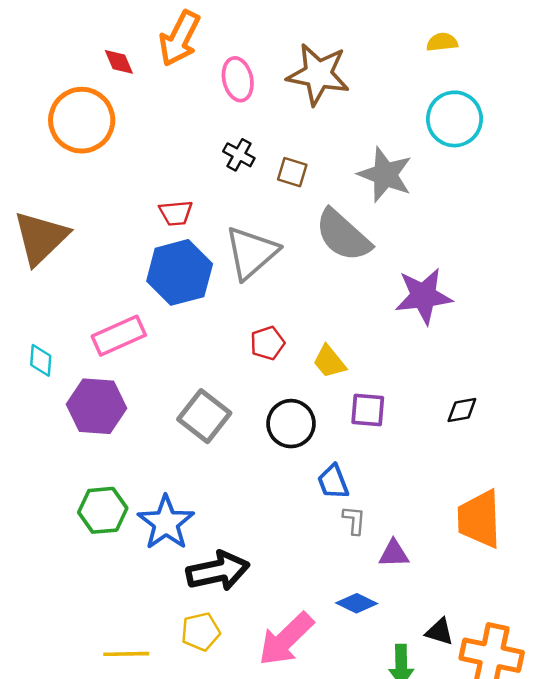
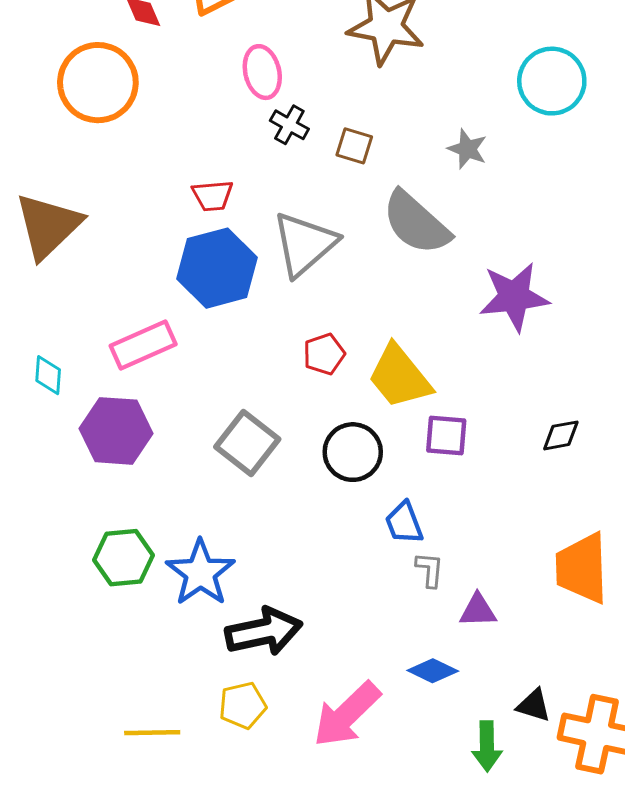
pink ellipse: (238, 79) -> (262, 72), moved
gray star: (385, 175) -> (467, 149), size x0.6
yellow trapezoid: (329, 362) -> (400, 377), size x1.6

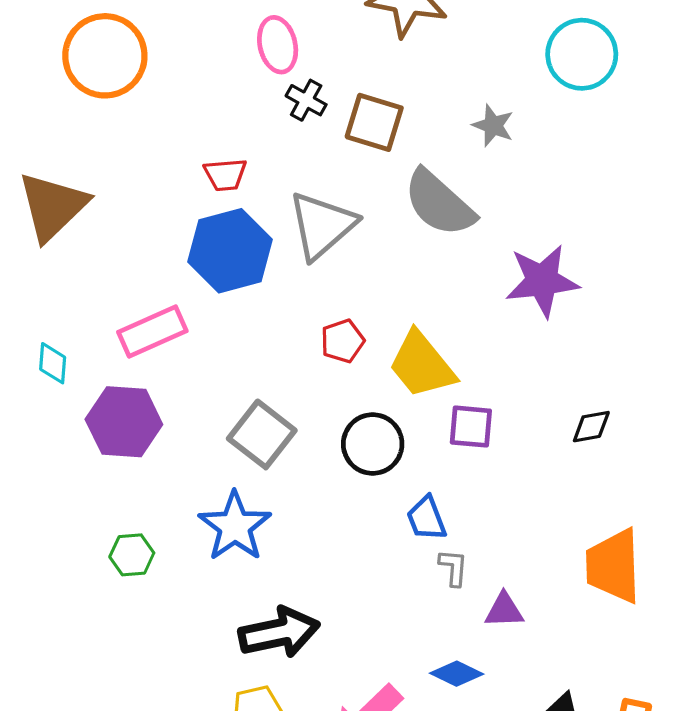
brown square: (354, 146) -> (374, 122), size x1.5
green hexagon: (124, 558) -> (132, 555), size x0.7
blue star: (200, 573) -> (235, 526), moved

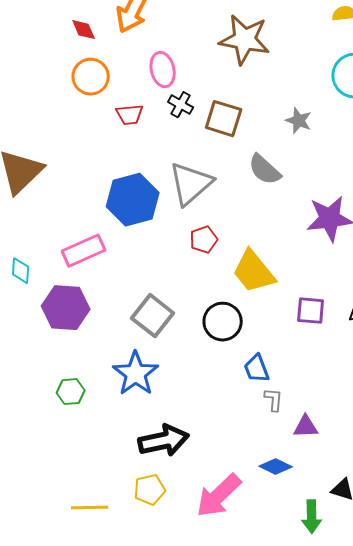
orange circle: (105, 56) -> (91, 77), moved, size x0.7
red trapezoid: (225, 175) -> (130, 115), moved
gray semicircle: (439, 203) -> (265, 170), size x0.7
red pentagon: (343, 341) -> (204, 240), moved
purple square: (471, 427) -> (311, 311), moved

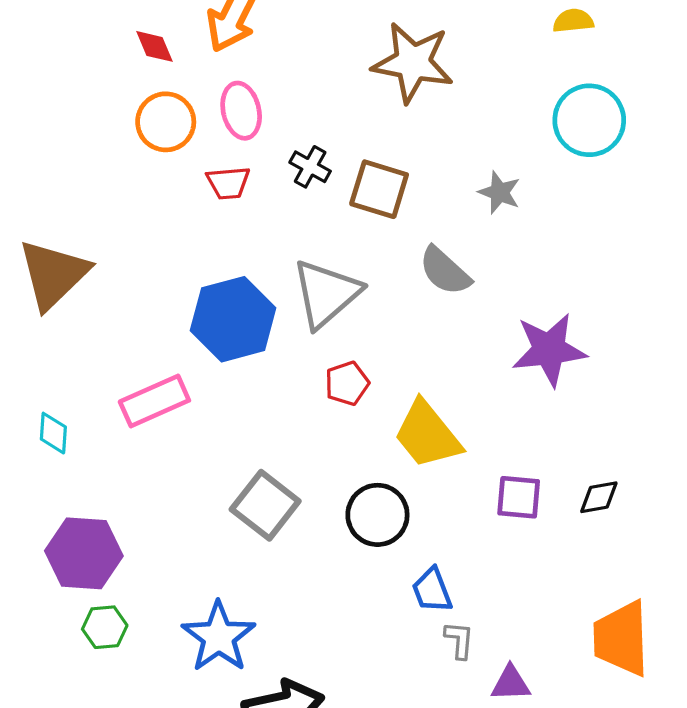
pink ellipse: (163, 70) -> (241, 111), moved
purple hexagon: (66, 308) -> (84, 553), moved
blue star: (136, 374) -> (219, 637), moved
green hexagon: (71, 392) -> (105, 627), moved

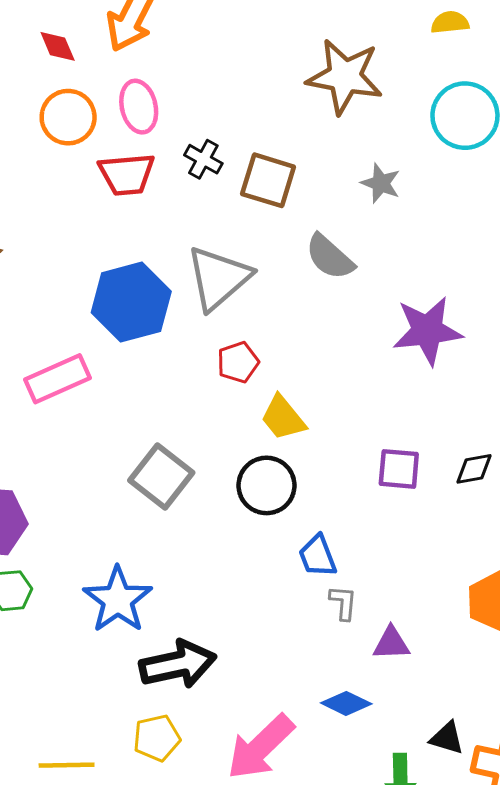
brown star: (413, 62) -> (345, 77), moved
red trapezoid: (228, 183) -> (127, 174), size x1.4
yellow trapezoid: (427, 435) -> (283, 418), moved, size x0.7

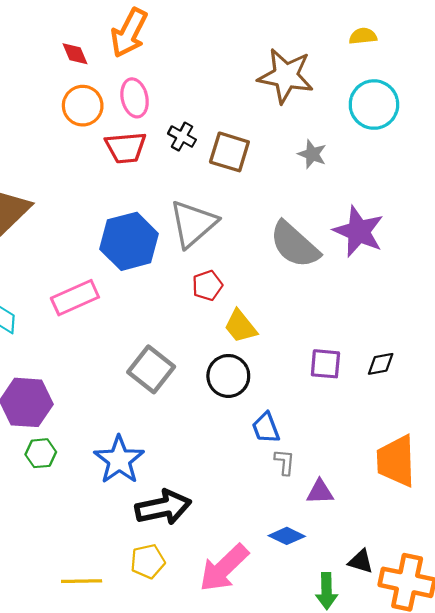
gray semicircle: (330, 257) -> (295, 245), moved, size x1.4
purple star: (427, 331) -> (359, 231), moved, turned 30

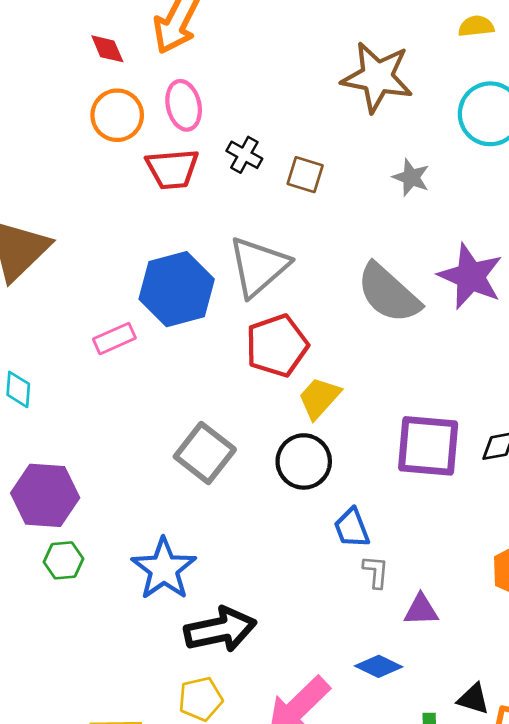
brown square: (229, 152) -> (305, 175), size x0.7
red pentagon: (207, 285) -> (277, 346), size x1.6
pink rectangle: (75, 298) -> (114, 339), moved, size x0.7
yellow trapezoid: (240, 326) -> (319, 398), turned 81
purple square: (325, 364) -> (428, 446), size x1.6

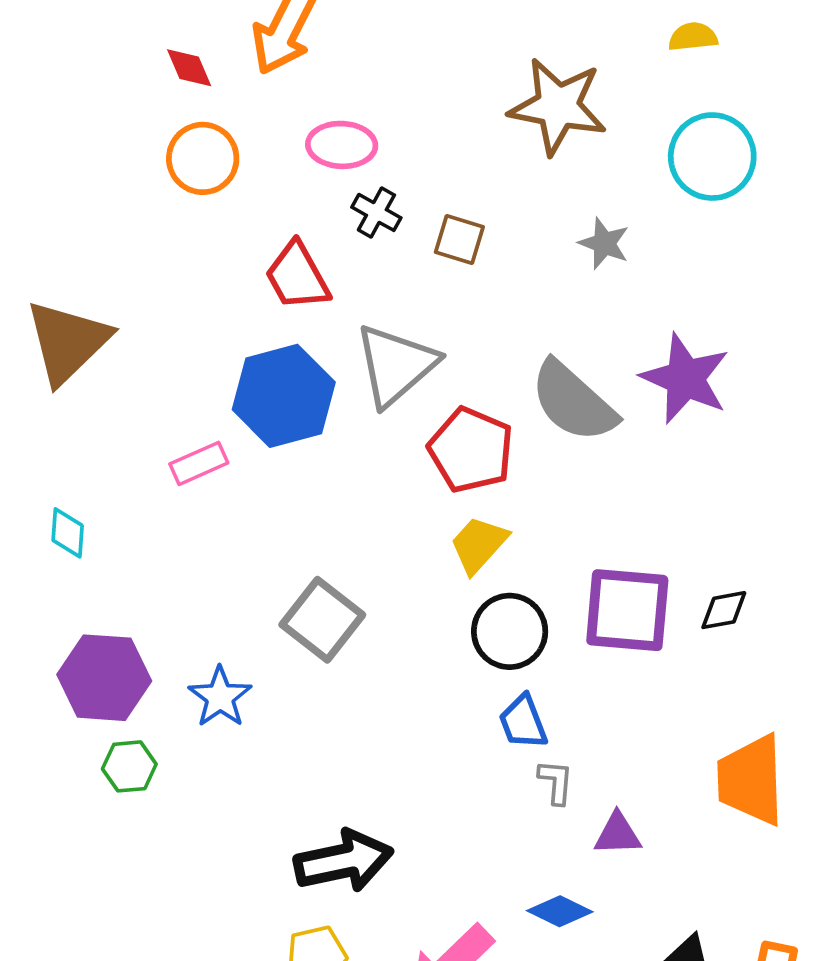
pink ellipse: (184, 105) -> (342, 145), moved, turned -75
red trapezoid: (172, 169) -> (297, 276), moved, turned 66
red pentagon: (277, 346) -> (471, 450), moved, turned -30
black circle: (304, 461) -> (510, 631), moved
blue star: (164, 569) -> (220, 697), moved, size x0.7

